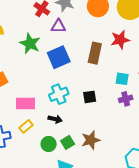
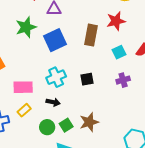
green star: (30, 44) -> (26, 27), turned 30
cyan square: (122, 79) -> (119, 52), moved, turned -32

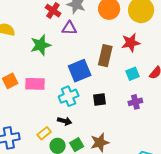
blue square: (55, 40) -> (80, 71), moved
pink rectangle: (23, 87) -> (35, 84), moved
yellow rectangle: (24, 110) -> (44, 133), moved

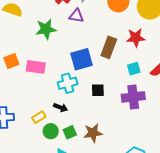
purple cross: (135, 102) -> (133, 97), size x1.6

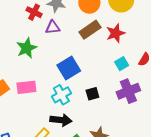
brown rectangle: (109, 47) -> (90, 30), moved, turned 50
black arrow: (61, 107) -> (61, 120), size x1.5

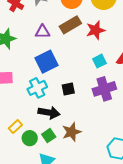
purple triangle: (53, 27) -> (43, 32), moved
black arrow: (61, 120) -> (49, 113), moved

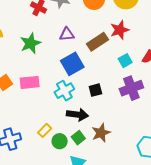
brown rectangle: (70, 25) -> (98, 42), moved

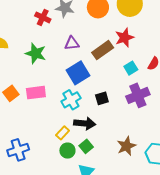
green star: (30, 43) -> (36, 53), turned -30
yellow rectangle: (45, 130) -> (63, 133), moved
brown star: (101, 133) -> (126, 146), moved

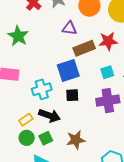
purple triangle: (72, 43) -> (69, 28), moved
blue square: (78, 73) -> (68, 70), moved
brown star: (126, 146) -> (76, 140), moved

